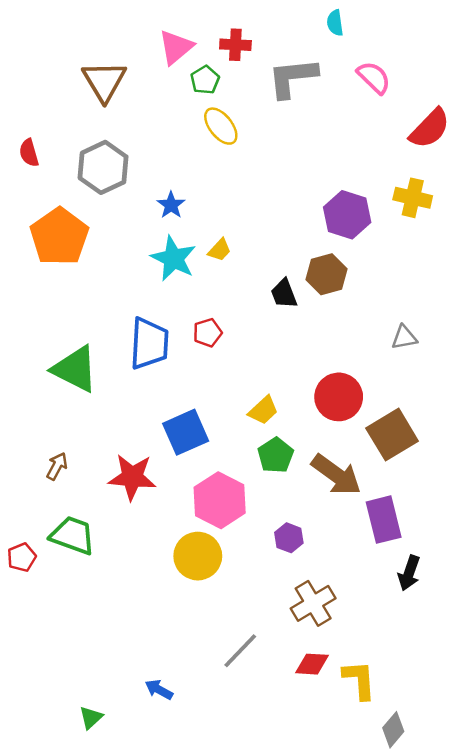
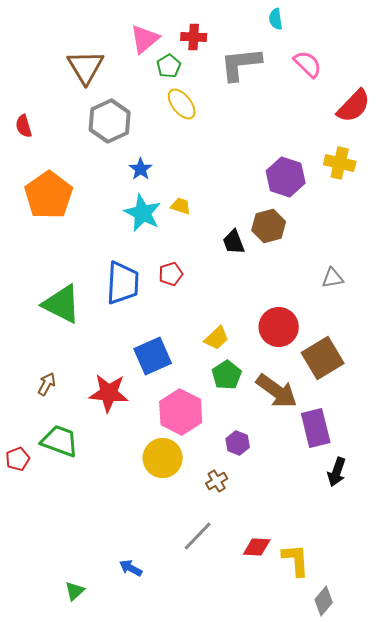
gray hexagon: (103, 167) -> (110, 121), moved
yellow trapezoid: (220, 250) -> (181, 206), turned -115
brown cross: (313, 603) -> (217, 481), moved, size x0.6

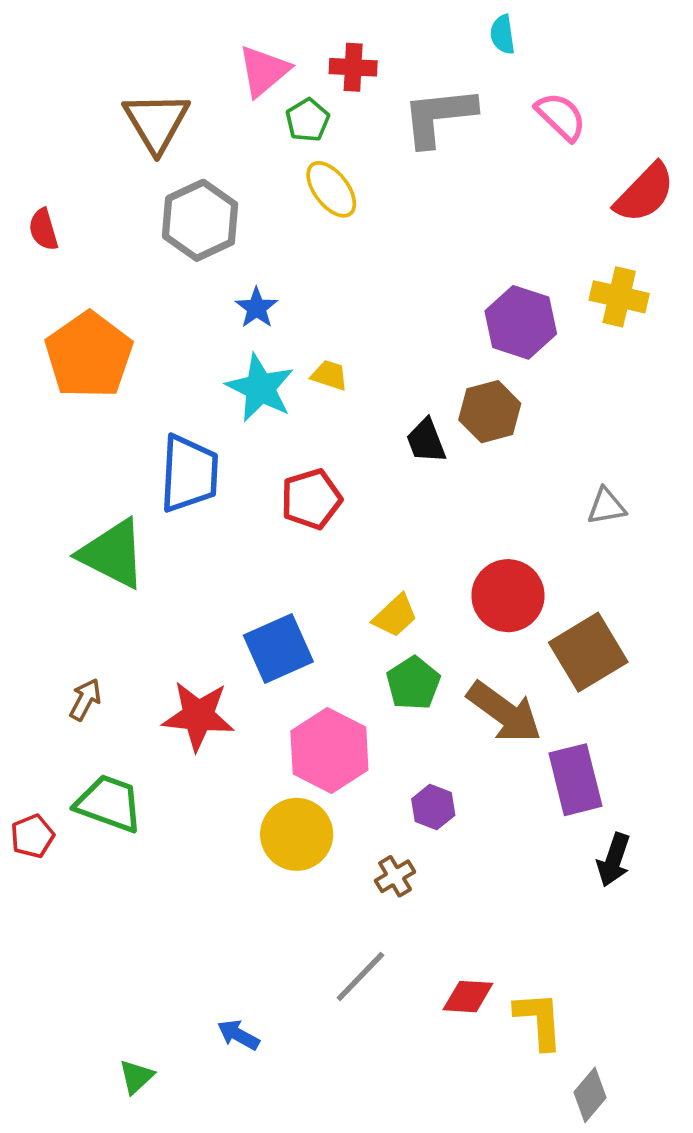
red pentagon: (171, 274) -> (311, 499), size x1.4
blue trapezoid: (123, 283) -> (189, 474), moved

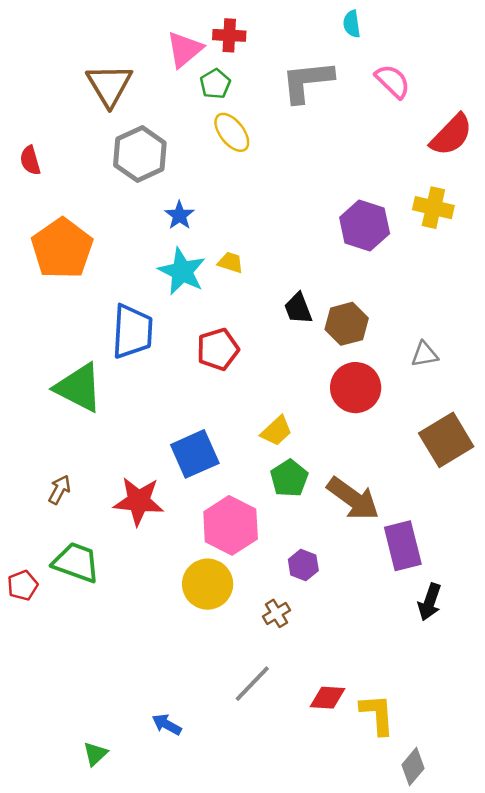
red cross: (353, 67) -> (229, 35), moved
brown hexagon: (490, 412) -> (347, 324), moved
red circle: (508, 596) -> (356, 388), moved
brown square: (588, 652) -> (446, 440), moved

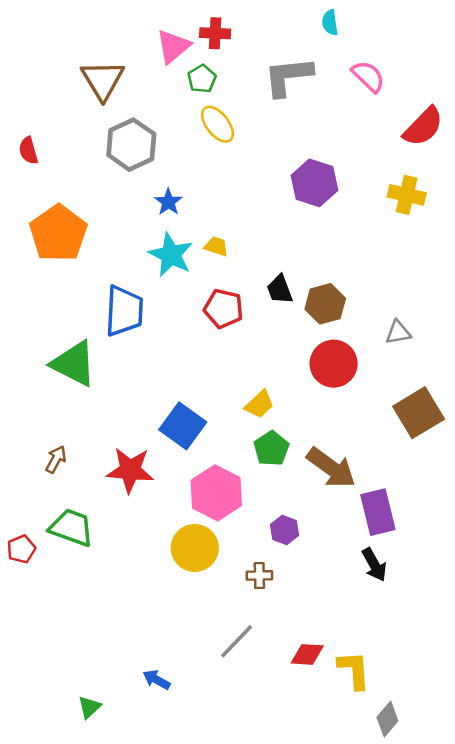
purple hexagon: (365, 226) -> (314, 183), moved
red pentagon: (218, 349) -> (223, 309), moved, turned 30
blue square: (195, 454) -> (183, 426), turned -30
black arrow: (430, 602) -> (374, 565), moved, turned -48
brown cross: (276, 613) -> (259, 575), turned 30

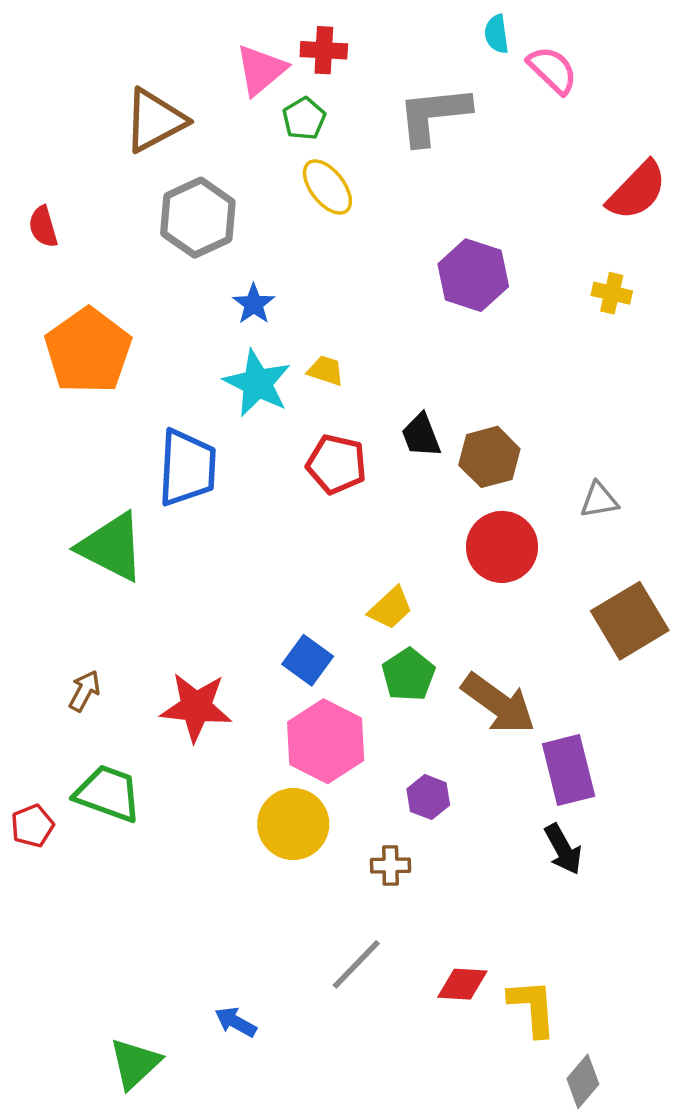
pink semicircle: (368, 76) -> (552, 70), moved
brown triangle: (103, 80) -> (155, 120), turned 33
yellow cross: (407, 195) -> (612, 293), size x0.7
blue square: (183, 426) -> (308, 660), moved, size x0.7
green triangle: (89, 707) -> (135, 1063), size x1.5

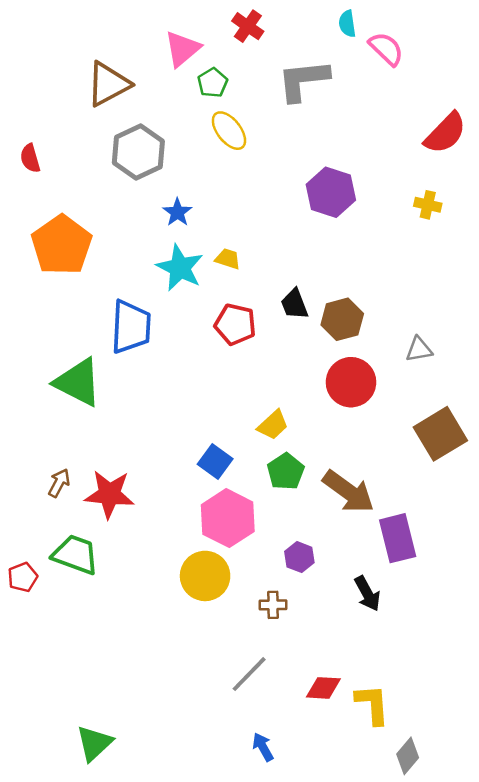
red cross: (324, 50) -> (248, 26), moved, turned 32
red star: (196, 707) -> (109, 494), moved
black arrow: (563, 849) -> (367, 594), moved
blue arrow: (236, 1022) -> (263, 747), moved, turned 32

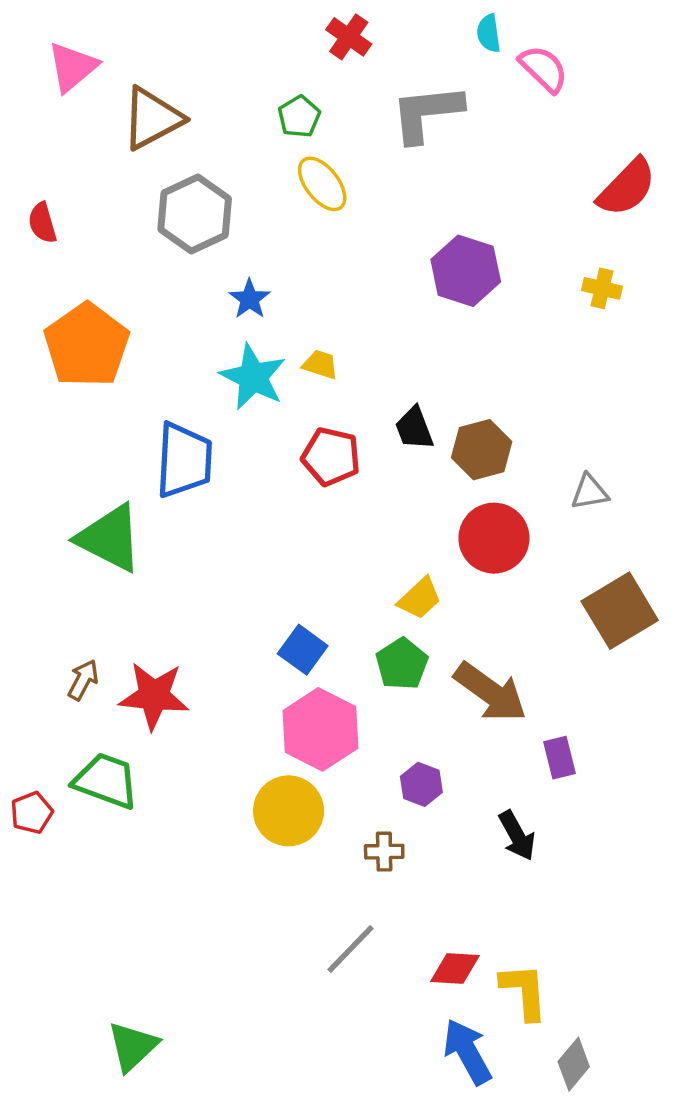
pink triangle: (182, 49) -> (72, 67), moved
yellow trapezoid: (273, 425) -> (420, 598), moved
purple rectangle: (398, 538) -> (560, 758), size x0.6
blue arrow: (263, 747) -> (467, 1052), moved, size x1.6

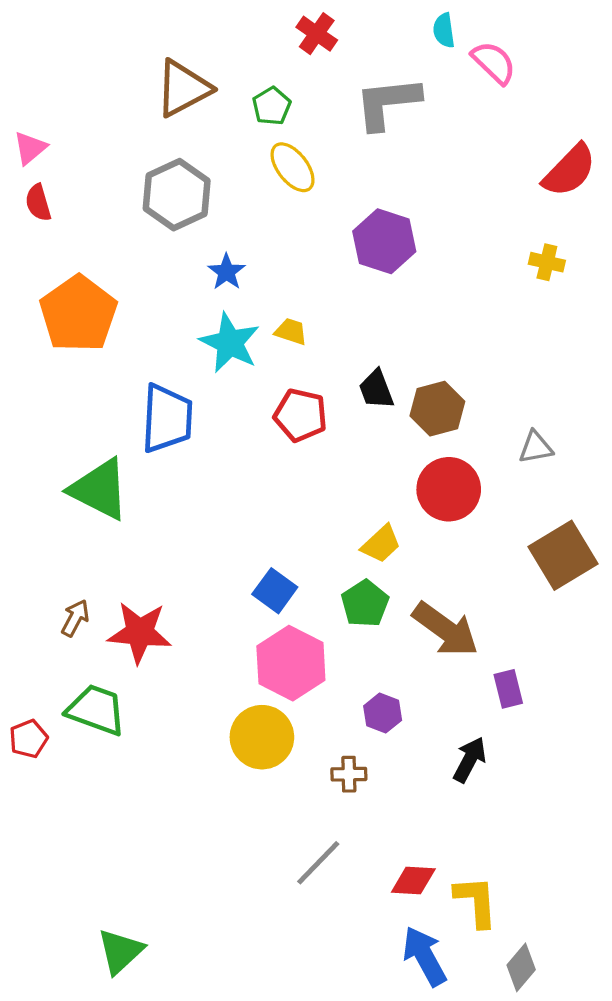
pink triangle: (72, 67) -> (30, 148), moved, size x0.7
brown triangle: (152, 118) -> (183, 88), moved
purple hexagon: (466, 271) -> (384, 241), moved
black arrow: (517, 836) -> (470, 760), turned -123

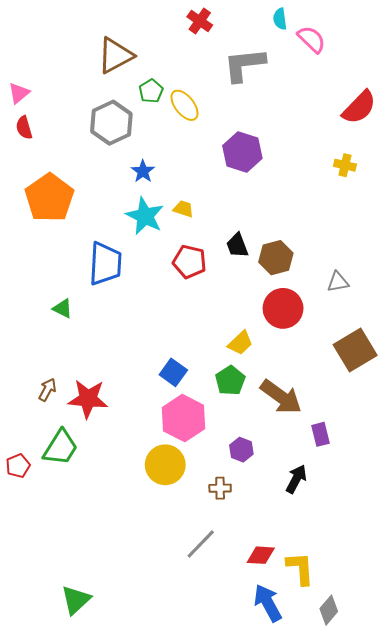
green pentagon: (272, 106) -> (151, 91), moved
green triangle: (99, 489) -> (63, 308), size x0.5
green trapezoid: (96, 710) -> (61, 448), turned 102

